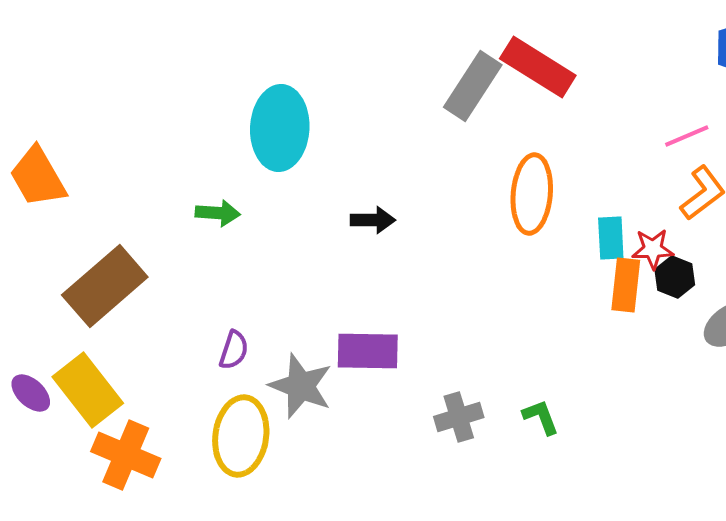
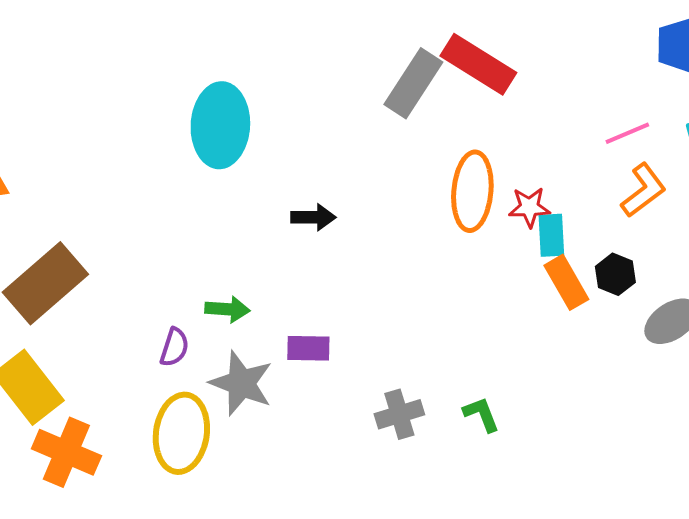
green arrow: (218, 213) -> (227, 309), moved
red star: (653, 249) -> (529, 207), moved
orange rectangle: (626, 285) -> (566, 282), turned -36
purple rectangle: (368, 351) -> (308, 348), size x0.7

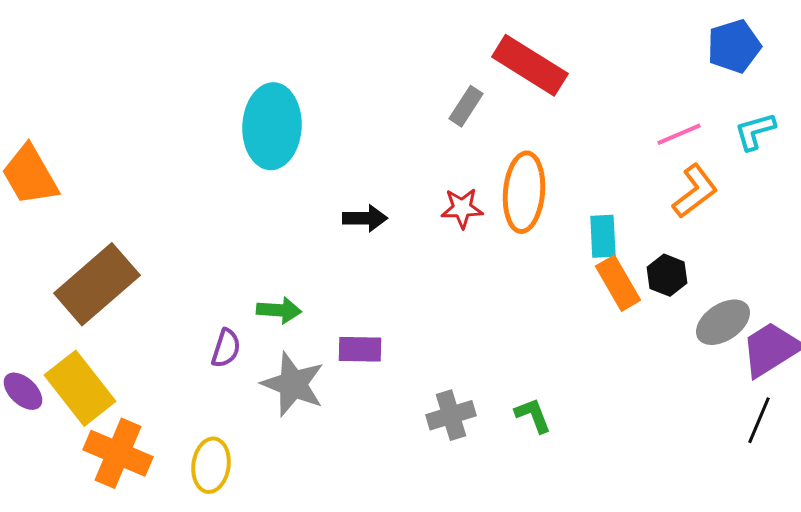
gray rectangle: (413, 83) -> (466, 106), moved, size x0.6
red star: (529, 207) -> (462, 208), moved
yellow ellipse: (181, 433) -> (211, 465), moved, size x0.7

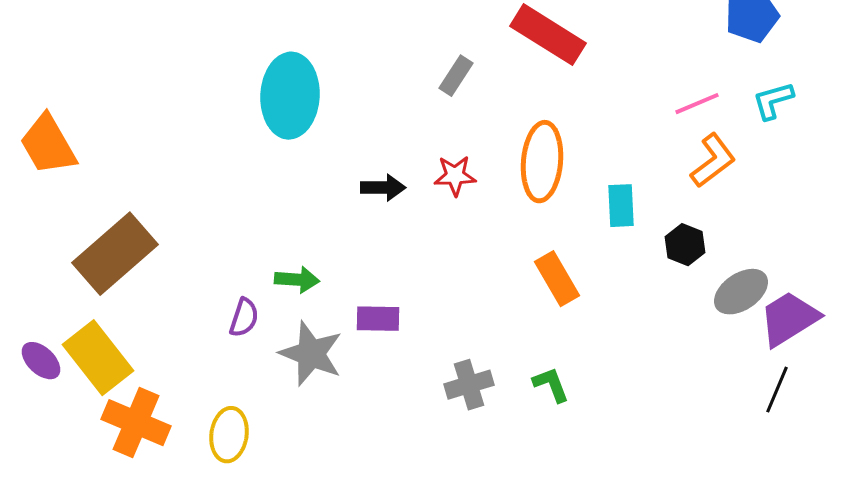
gray rectangle: (466, 106) -> (456, 76), moved
red star: (462, 208) -> (455, 176), moved
orange rectangle: (618, 283) -> (557, 279), moved

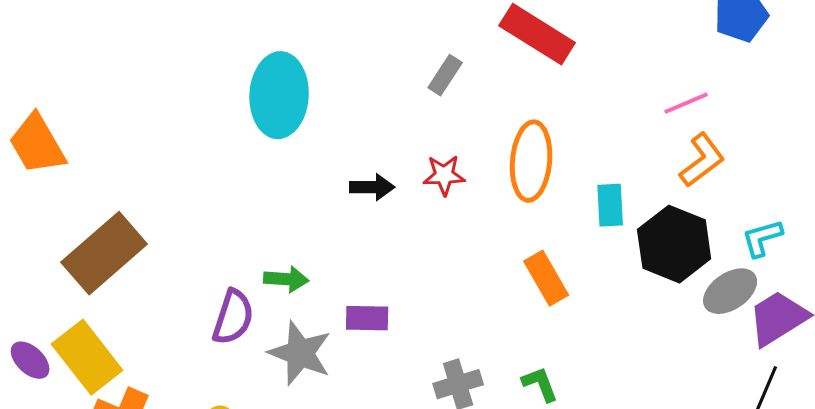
cyan L-shape: (773, 101) -> (762, 238), moved
black hexagon: (685, 245) -> (674, 244), size x1.8
purple semicircle: (244, 318) -> (233, 317), size x1.4

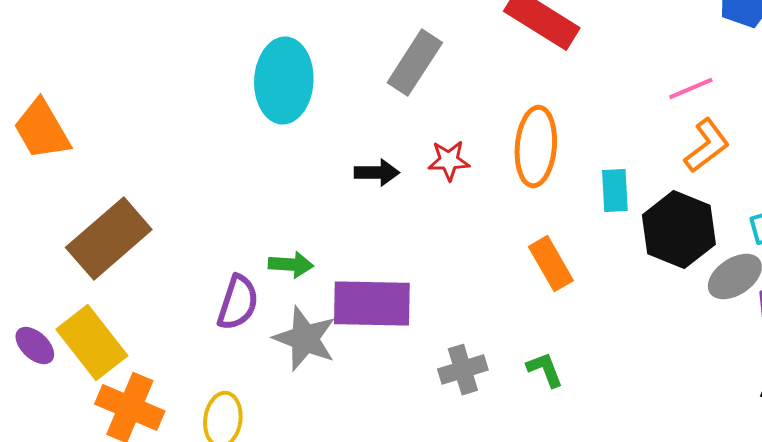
gray rectangle: (445, 75) -> (415, 63), moved, size x1.6
purple rectangle: (367, 318) -> (372, 304), size x1.8

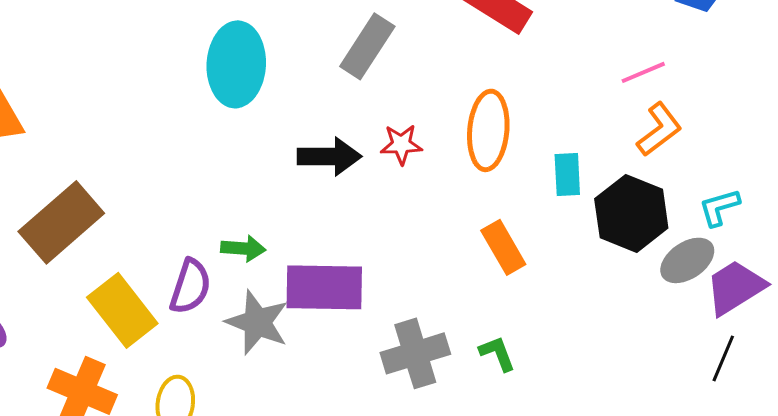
black arrow: (377, 173) -> (329, 156), size x1.4
yellow rectangle: (92, 343) -> (122, 310), moved
gray cross: (463, 370) -> (415, 353), size x1.4

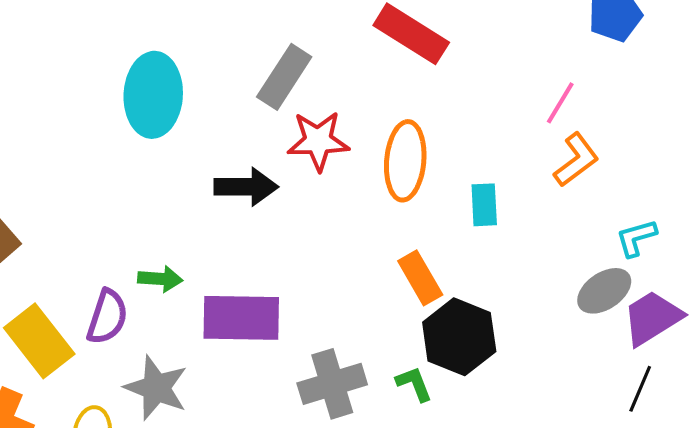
pink line: (643, 72) -> (560, 103), turned -36
red star: (401, 144) -> (318, 141), moved, size x1.5
black hexagon: (631, 213) -> (459, 337), moved
gray star: (257, 322) -> (156, 388), moved

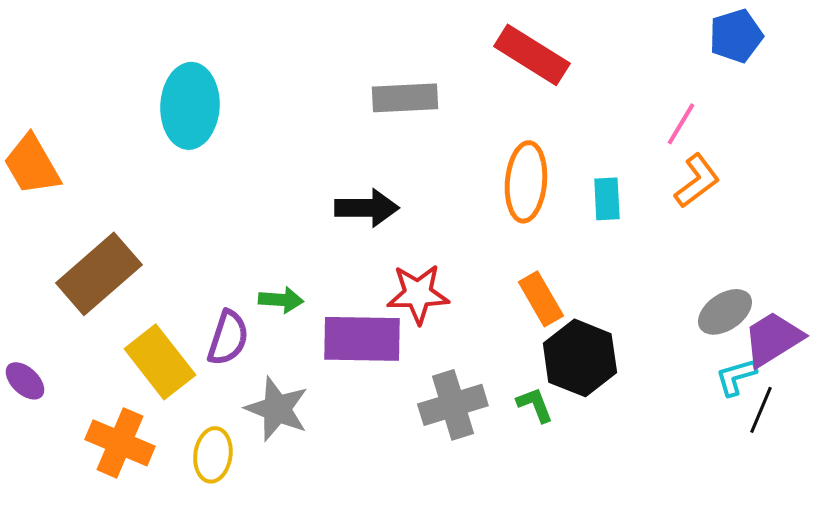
gray rectangle: (284, 77) -> (405, 98), turned 54
cyan ellipse: (153, 95) -> (190, 106), moved
red star: (318, 141) -> (418, 294), moved
cyan rectangle: (484, 205) -> (607, 199), moved
cyan L-shape: (636, 238) -> (736, 377), moved

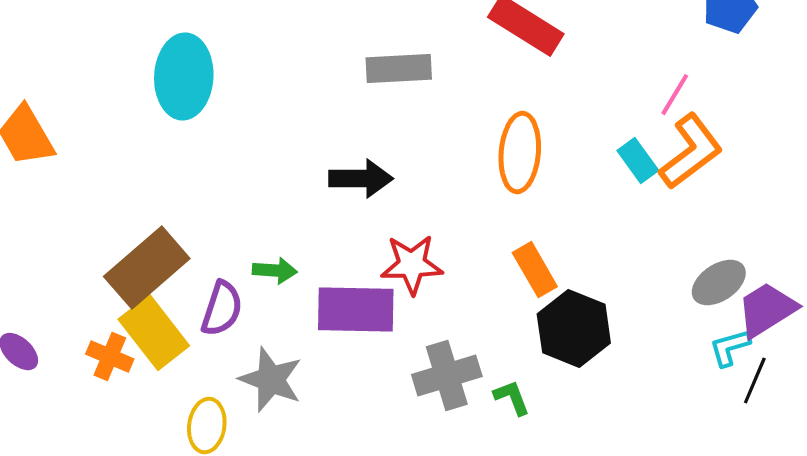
orange L-shape: (697, 181) -> (691, 152), size x1.4
cyan rectangle: (607, 199) -> (638, 161), moved, turned -33
brown rectangle: (99, 274) -> (147, 268), moved
green L-shape: (535, 405) -> (512, 398), moved
orange cross: (120, 443) -> (110, 357), moved, size x0.7

